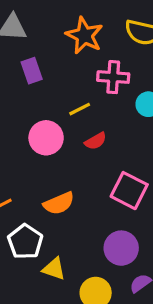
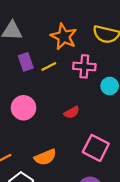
yellow line: (80, 109) -> (49, 66), moved
pink circle: (46, 138) -> (23, 108), moved

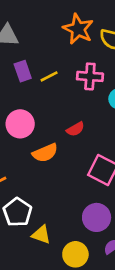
orange star: (64, 37) -> (78, 29), moved
orange semicircle: (45, 157) -> (45, 153), moved

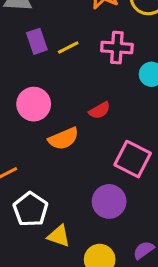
purple circle: (97, 217) -> (109, 201), moved

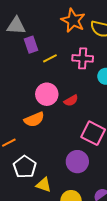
purple rectangle: (37, 41) -> (31, 45), moved
pink circle: (34, 104) -> (47, 94), moved
orange semicircle: (64, 139) -> (34, 119), moved

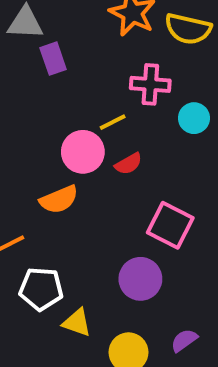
yellow line: (50, 58) -> (113, 122), moved
white pentagon: (25, 167) -> (41, 289), turned -30

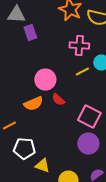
yellow line: (113, 122) -> (82, 72), moved
red semicircle: (128, 164) -> (58, 100), moved, turned 72
purple circle: (140, 279) -> (88, 144), moved

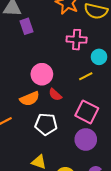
yellow line: (82, 72) -> (86, 76), moved
white pentagon: (24, 149) -> (46, 124), moved

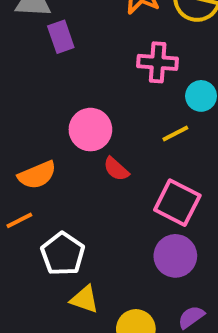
orange semicircle: (30, 99) -> (37, 175), moved
white pentagon: (46, 124) -> (63, 254), moved, turned 30

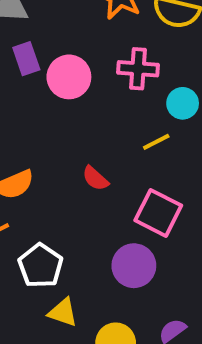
purple rectangle: (61, 37) -> (26, 59), moved
pink circle: (90, 130) -> (69, 77), moved
purple circle: (175, 256) -> (134, 266), moved

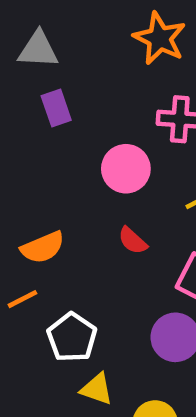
pink circle: (69, 77) -> (126, 169), moved

